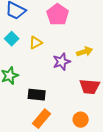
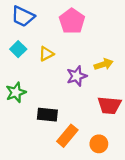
orange rectangle: (42, 119) -> (67, 136), moved

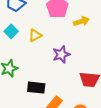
yellow arrow: (104, 64) -> (81, 21), moved

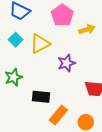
yellow triangle: (35, 35) -> (40, 44), size x1.5

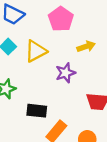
yellow arrow: (87, 30) -> (86, 47), moved

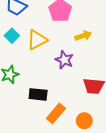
purple star: (65, 73) -> (64, 60), turned -30

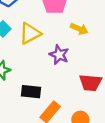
yellow arrow: (83, 36) -> (79, 29), turned 42

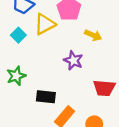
yellow triangle: (30, 33) -> (45, 24), moved

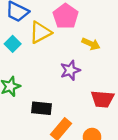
purple star: (73, 60) -> (70, 70), turned 30

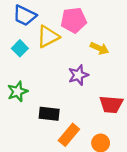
pink pentagon: (66, 16) -> (74, 20), turned 30

